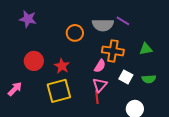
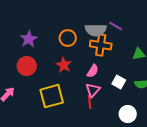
purple star: (28, 19) -> (29, 39), moved, turned 30
orange cross: (113, 51) -> (101, 45), moved
red star: (62, 66) -> (64, 65), moved

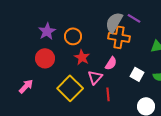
gray semicircle: (96, 30) -> (114, 22), turned 120
orange circle: (68, 38) -> (73, 36), moved
pink triangle: (93, 90) -> (95, 77), moved
yellow square: (52, 96) -> (70, 88), turned -30

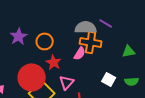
gray semicircle: (114, 22) -> (86, 27), turned 60
red circle: (45, 58) -> (32, 77), moved, size x1.4
pink semicircle: (111, 63) -> (80, 53), moved

